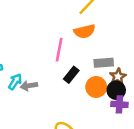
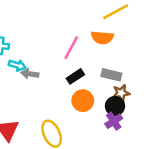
cyan arrow: (15, 82) -> (17, 65), turned 56
orange circle: (96, 87) -> (83, 101), moved
purple cross: (119, 104) -> (114, 121), turned 35

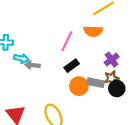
gray rectangle: (111, 75) -> (96, 83), moved
black circle: (115, 106) -> (117, 88), moved
purple cross: (114, 121) -> (112, 60), moved

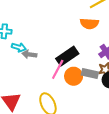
pink line: (67, 41) -> (58, 69), moved
black rectangle: (72, 66) -> (67, 56), size x1.5

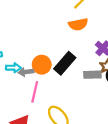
pink line: (58, 69) -> (35, 92), moved
orange circle: (74, 76) -> (42, 65), moved

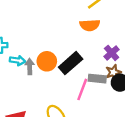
gray arrow: (26, 72) -> (30, 66), turned 88
pink line: (35, 92) -> (82, 89), moved

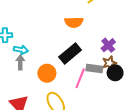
orange semicircle: (90, 25) -> (74, 22), moved
orange circle: (47, 61) -> (47, 73), moved
gray arrow: (30, 66) -> (20, 62), moved

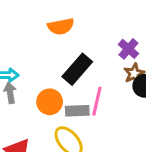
orange semicircle: (74, 22) -> (61, 26), moved
gray rectangle: (94, 69) -> (77, 111), moved

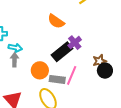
orange semicircle: (61, 26) -> (56, 21), turned 36
purple cross: (128, 49) -> (75, 43), moved

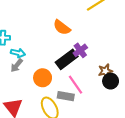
gray arrow: (14, 60) -> (17, 65), turned -144
pink line: (72, 75) -> (75, 85), turned -60
gray rectangle: (57, 79) -> (66, 96), moved

